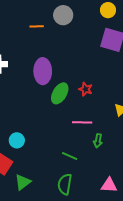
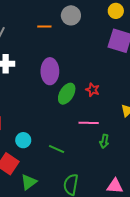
green line: (70, 156) -> (57, 149), moved

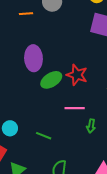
red star: (93, 90) -> (77, 75), size x1.5
green ellipse: (67, 94) -> (51, 80), turned 30

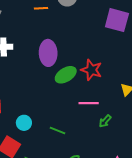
green arrow: (91, 126) -> (105, 121), turned 32

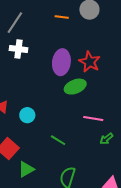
red star: (91, 70) -> (90, 62), moved
cyan circle: (24, 123) -> (27, 115), moved

